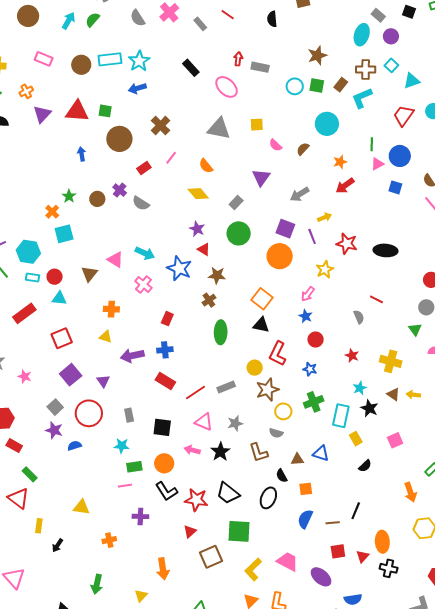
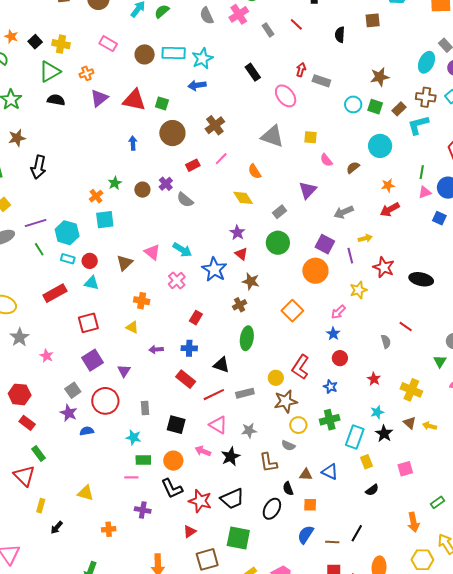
black triangle: (261, 325) -> (221, 365), moved
purple arrow: (132, 356) -> (156, 349), size x0.6
black trapezoid: (228, 493) -> (232, 499), turned -70

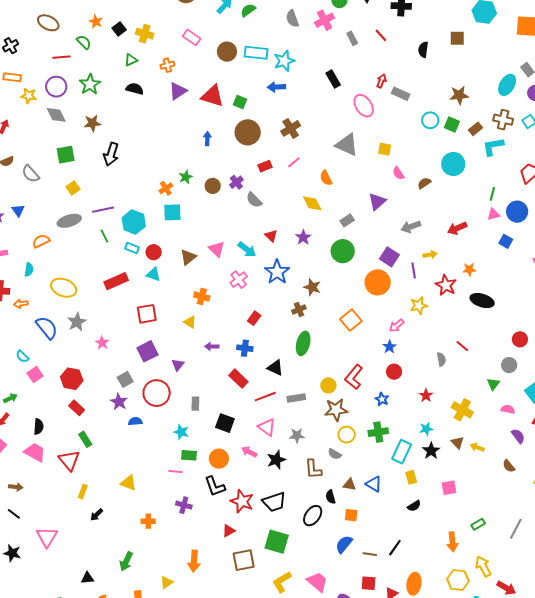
green triangle: (50, 72) -> (131, 60), size x0.6
orange star: (388, 185) -> (469, 269), moved
red triangle: (241, 254) -> (271, 236), moved

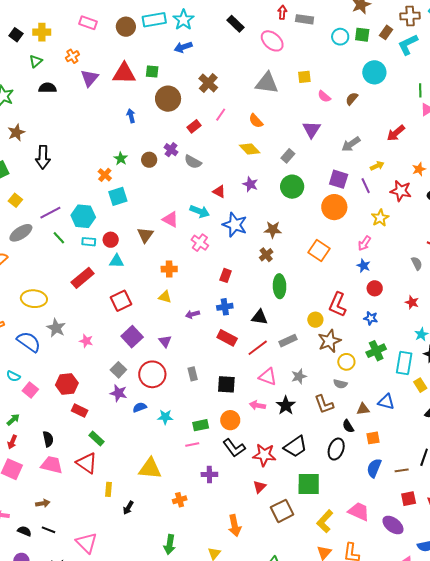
cyan star: (181, 432) -> (165, 417), moved
yellow triangle: (128, 483) -> (150, 468), size x1.4

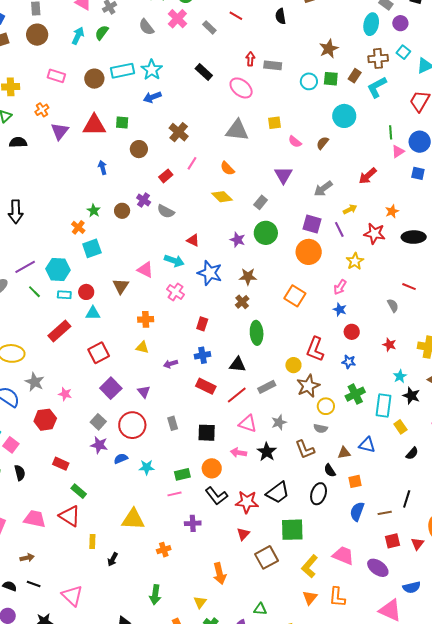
brown circle: (168, 99) -> (139, 149), size x0.7
purple star: (250, 184) -> (238, 240), moved
red hexagon: (67, 384) -> (45, 420), moved
black semicircle: (48, 439) -> (20, 473), moved

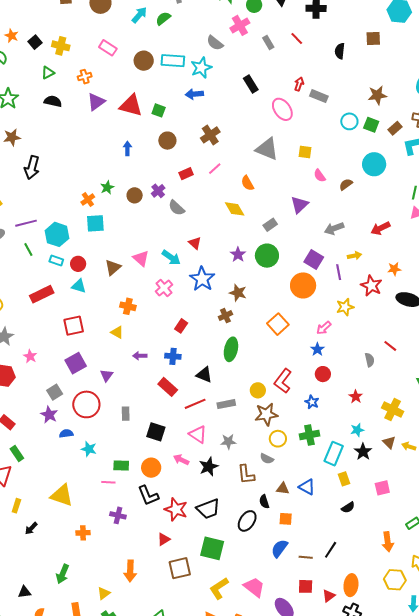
gray semicircle: (146, 27) -> (215, 43), moved, turned -30

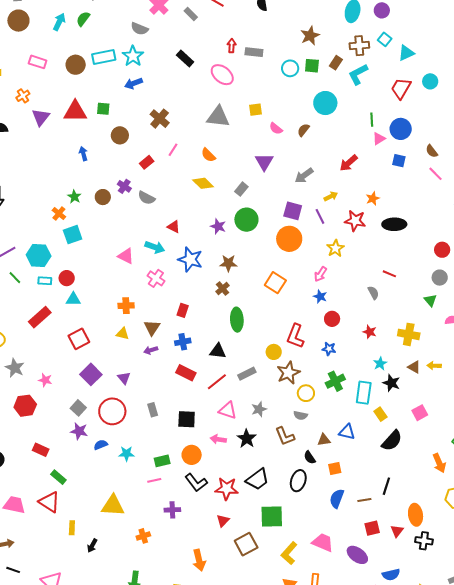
brown triangle: (113, 268) -> (152, 328), moved
black semicircle: (348, 507) -> (392, 441), size x1.6

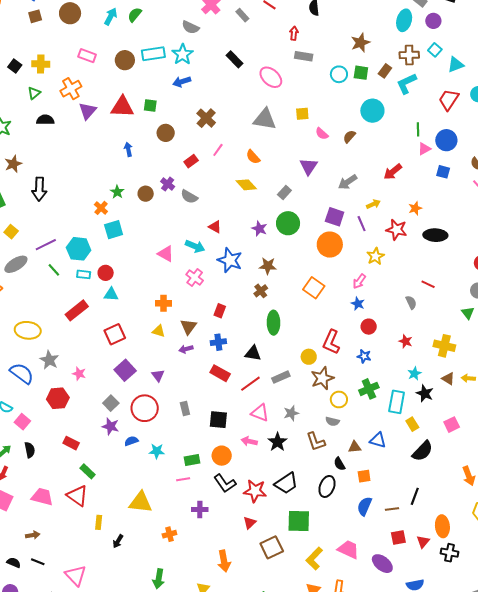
red arrow: (232, 46) -> (294, 33), moved
orange cross: (23, 96) -> (71, 89), size x1.5

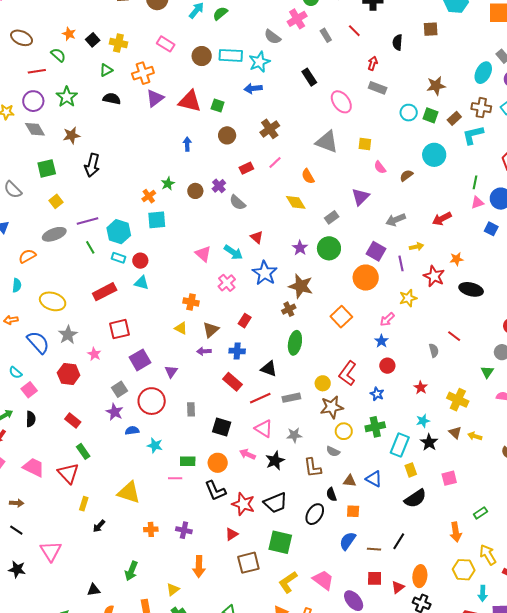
brown star: (268, 266) -> (301, 286), size x1.4
red square: (115, 334) -> (120, 329), moved
purple cross: (200, 509) -> (184, 530), moved

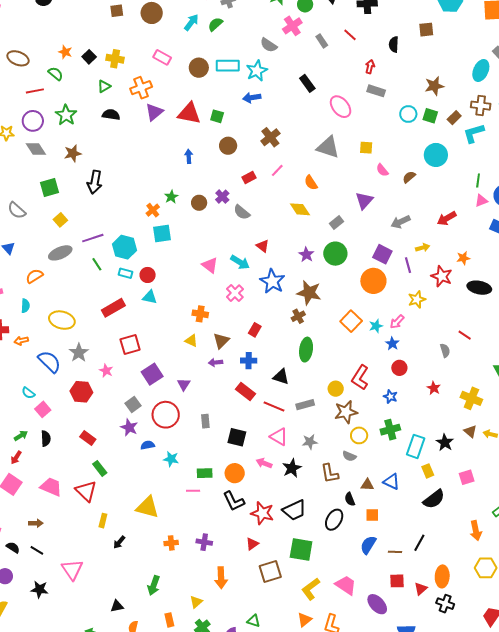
red line: (260, 398) -> (274, 406), turned 50
cyan star: (423, 421) -> (376, 326), moved

